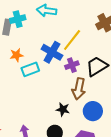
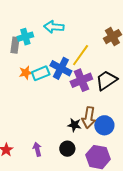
purple cross: (72, 65) -> (81, 80), size x1.5
cyan rectangle: (30, 69) -> (41, 73), moved
brown arrow: (79, 89) -> (89, 118), moved

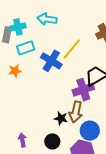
orange star: (26, 73) -> (15, 71), moved
cyan rectangle: (41, 73) -> (26, 48), moved
purple cross: (81, 80) -> (83, 90), moved
blue circle: (104, 125) -> (90, 131), moved

